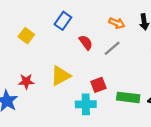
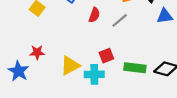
red semicircle: (86, 43) -> (94, 15), turned 56
yellow triangle: (61, 76) -> (70, 66), moved

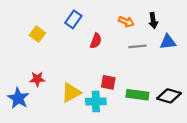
gray line: (120, 20) -> (137, 46), moved, turned 35
red square: (106, 56) -> (108, 82), turned 32

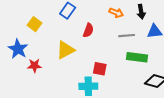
yellow triangle: (71, 93) -> (66, 50), moved
green rectangle: (137, 95) -> (137, 57), moved
blue star: (18, 98) -> (18, 49), moved

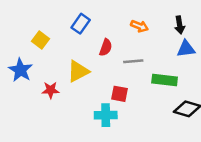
black arrow: (141, 12) -> (180, 25), moved
gray line: (127, 36) -> (133, 61), moved
red star: (34, 66) -> (51, 90), moved

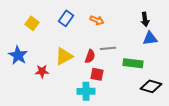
orange arrow: (140, 26) -> (97, 20), moved
yellow square: (41, 40) -> (32, 23), moved
red semicircle: (106, 47) -> (90, 56), moved

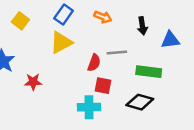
black arrow: (145, 19) -> (142, 26), moved
yellow triangle: (64, 56) -> (61, 42), moved
black diamond: (151, 86) -> (140, 102), moved

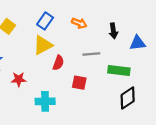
red semicircle: (94, 63) -> (58, 63), moved
black diamond: (140, 102) -> (128, 98), moved, turned -50
cyan cross: (89, 107) -> (45, 101), moved

